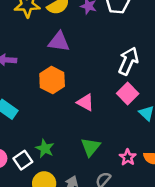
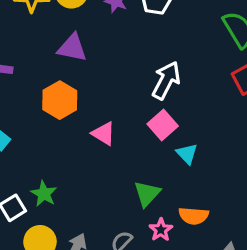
green triangle: (91, 147) -> (147, 194), moved
pink star: (128, 157) -> (161, 230), moved

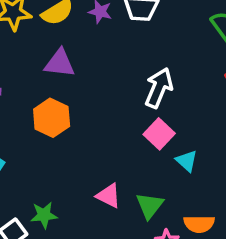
pink triangle: (104, 134) -> (109, 196), moved
green star: (44, 194) -> (44, 215), turned -30

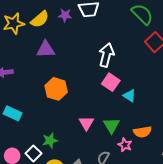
orange hexagon: (52, 118) -> (56, 89), moved
pink triangle: (109, 196) -> (86, 123), turned 42

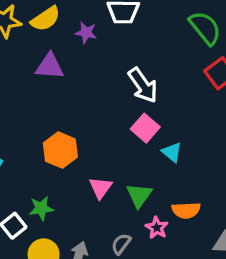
purple star: (65, 15) -> (86, 33), moved
white arrow: (106, 55) -> (143, 85), turned 125
orange hexagon: (56, 89) -> (60, 150), moved

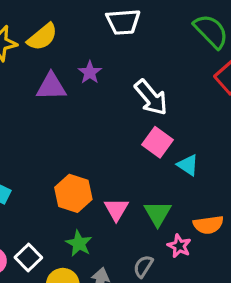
purple star: (86, 33) -> (90, 72), moved, turned 30
orange hexagon: (60, 150) -> (73, 193), moved
green star: (41, 208) -> (79, 243), moved, turned -30

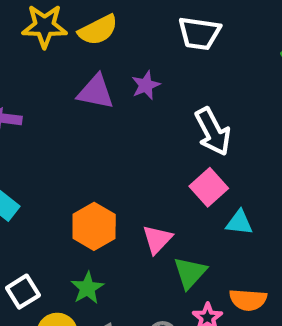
cyan triangle: (188, 165) -> (239, 223), turned -40
pink triangle: (116, 209) -> (157, 239), moved

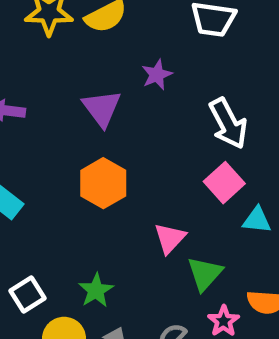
purple triangle: (96, 92) -> (102, 108), moved, turned 42
orange hexagon: (94, 226) -> (103, 183), moved

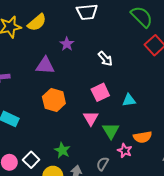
purple triangle: (102, 108) -> (45, 65), turned -36
white arrow: (228, 124) -> (105, 59), size x0.7
pink square: (224, 183) -> (100, 92), moved, turned 30

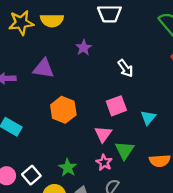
yellow semicircle: (37, 22) -> (52, 20), turned 36
purple triangle: (45, 65) -> (44, 69), moved
cyan triangle: (129, 100) -> (148, 118), turned -48
pink star: (125, 151) -> (104, 162), moved

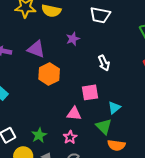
orange hexagon: (63, 110) -> (49, 74), moved
pink triangle: (103, 134) -> (74, 114), turned 49
green triangle: (125, 150) -> (104, 126), moved, turned -30

